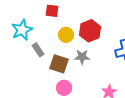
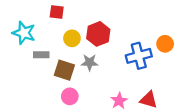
cyan star: (22, 30) -> (24, 33), turned -30
gray rectangle: (38, 50) -> (41, 55), turned -56

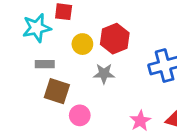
cyan star: (24, 33) -> (37, 28), moved, turned -30
brown square: (64, 70) -> (57, 91), moved

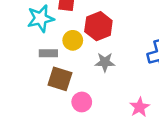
red hexagon: (115, 39) -> (98, 26), moved
yellow circle: (82, 44) -> (73, 40), moved

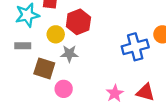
gray rectangle: (48, 53) -> (23, 46), moved
gray star: (105, 62) -> (69, 54), moved

